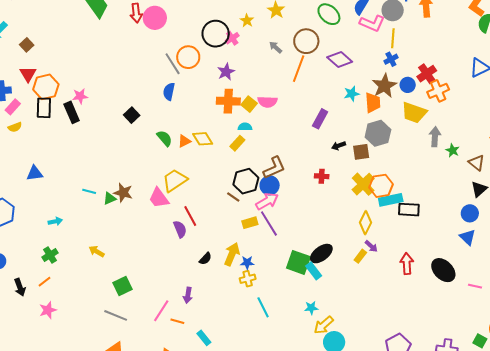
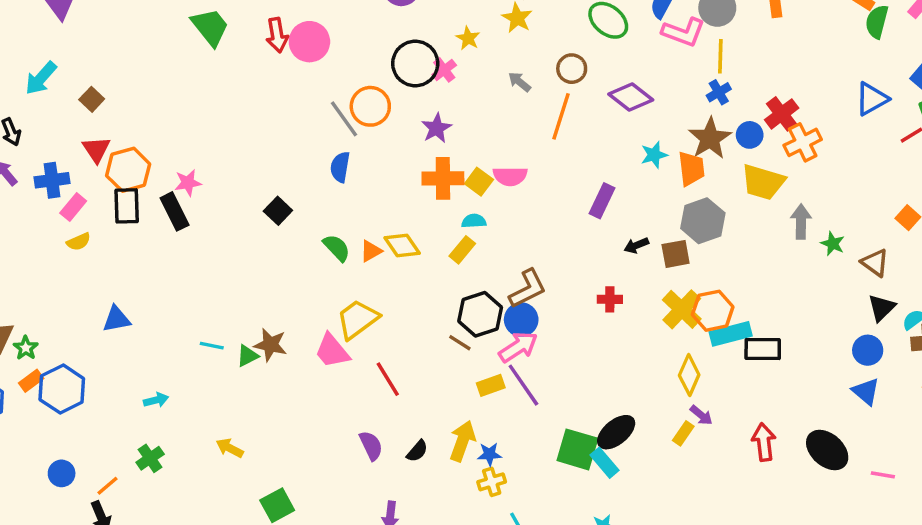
brown circle: (306, 41) -> (572, 69), size x0.7
purple semicircle: (180, 229) -> (371, 446), moved
orange line: (44, 282) -> (107, 486), moved

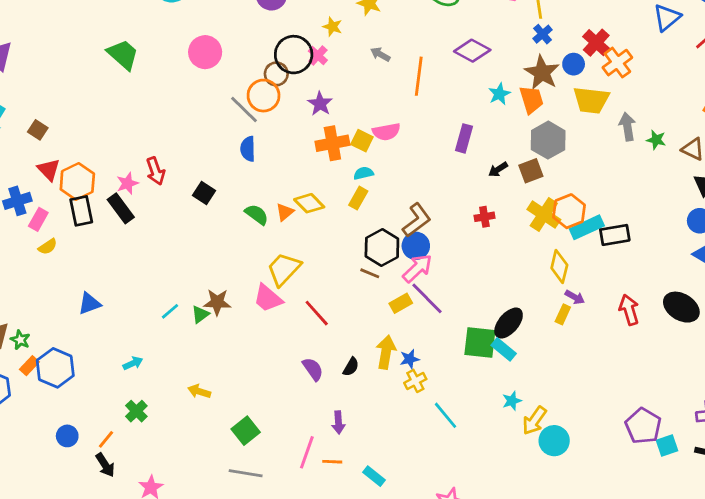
red arrow: (277, 35) -> (156, 171), moved
brown circle: (572, 69) -> (276, 74), moved
cyan line: (212, 346) -> (170, 311), turned -42

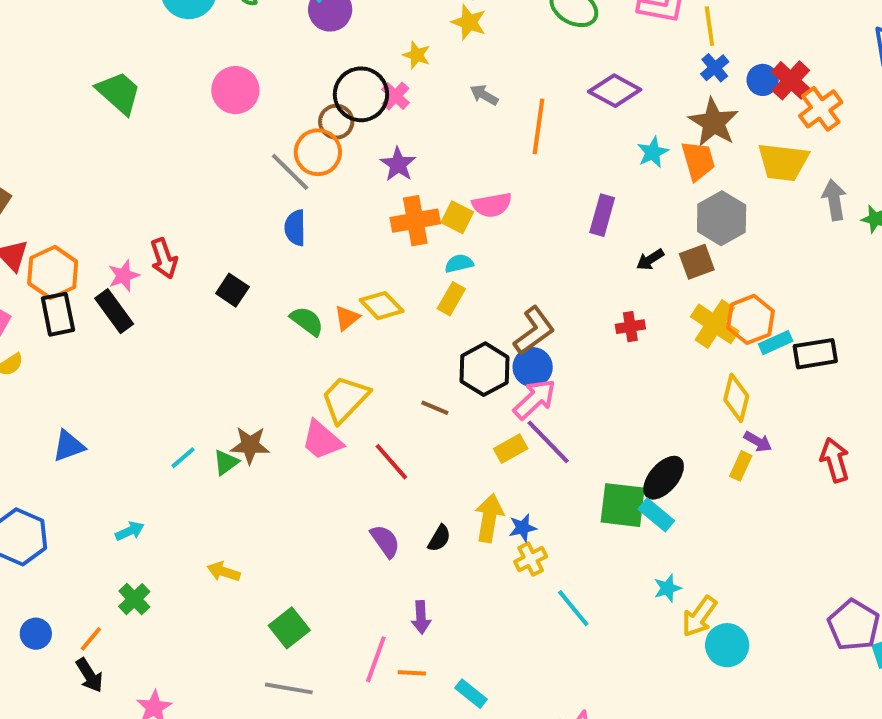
blue circle: (574, 64) -> (763, 80), moved
cyan rectangle: (587, 227) -> (776, 343), size x0.7
brown line: (370, 273) -> (435, 408), moved

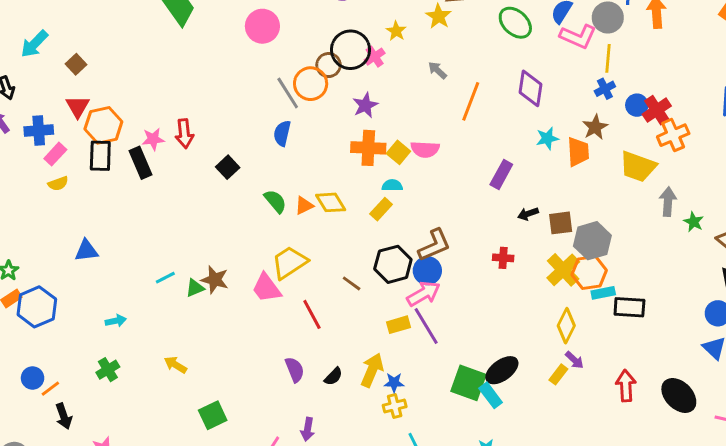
purple diamond: (615, 91) -> (530, 88), turned 57
brown star: (713, 122) -> (595, 127), size x0.7
gray hexagon: (722, 218) -> (592, 241), moved
orange line: (91, 639) -> (50, 389), moved

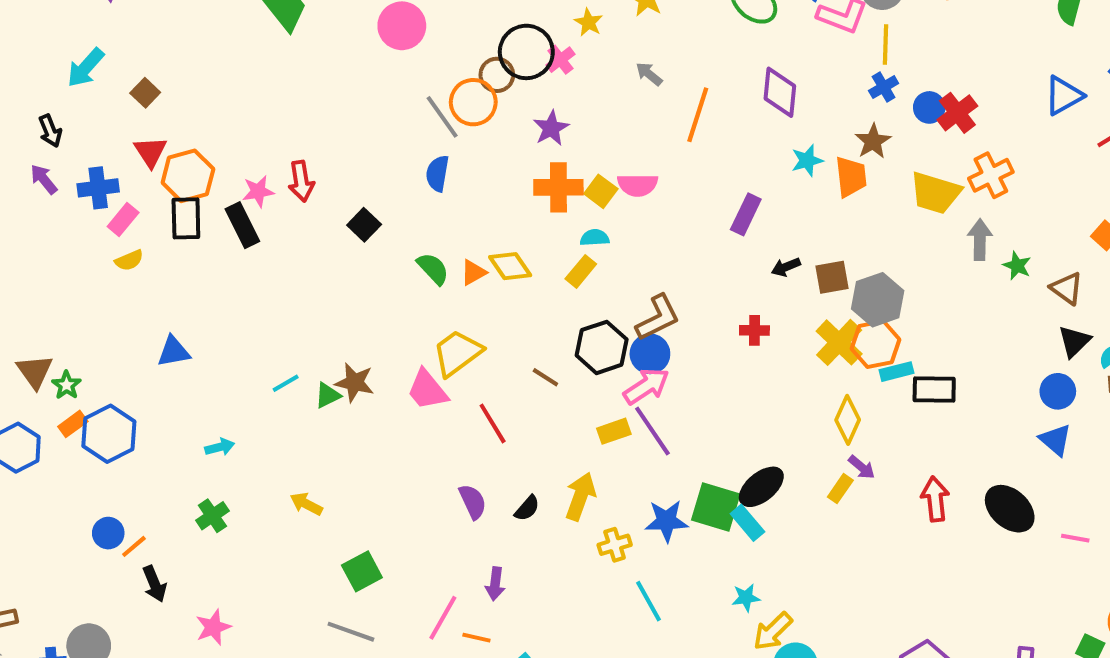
orange cross: (673, 135) -> (991, 175), moved
blue star: (394, 383) -> (666, 521), moved, size x1.5

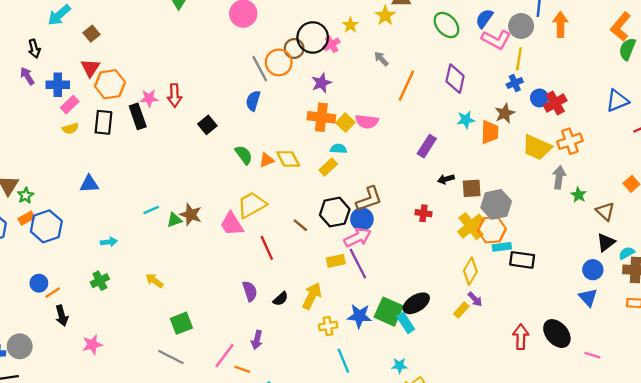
black rectangle: (186, 218) -> (103, 122), moved
red arrow: (935, 499) -> (521, 337), moved

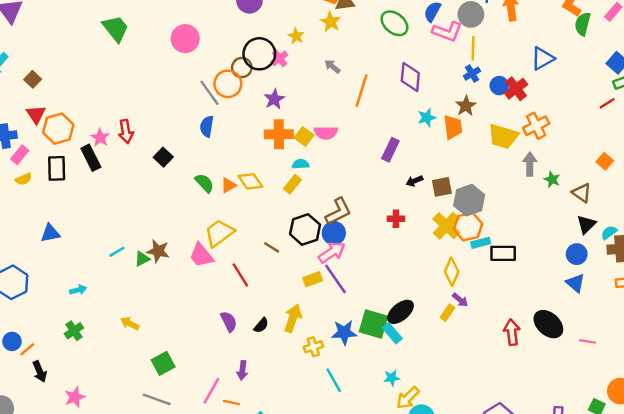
pink star: (149, 98) -> (100, 138), turned -30
blue triangle: (617, 101) -> (543, 58), moved

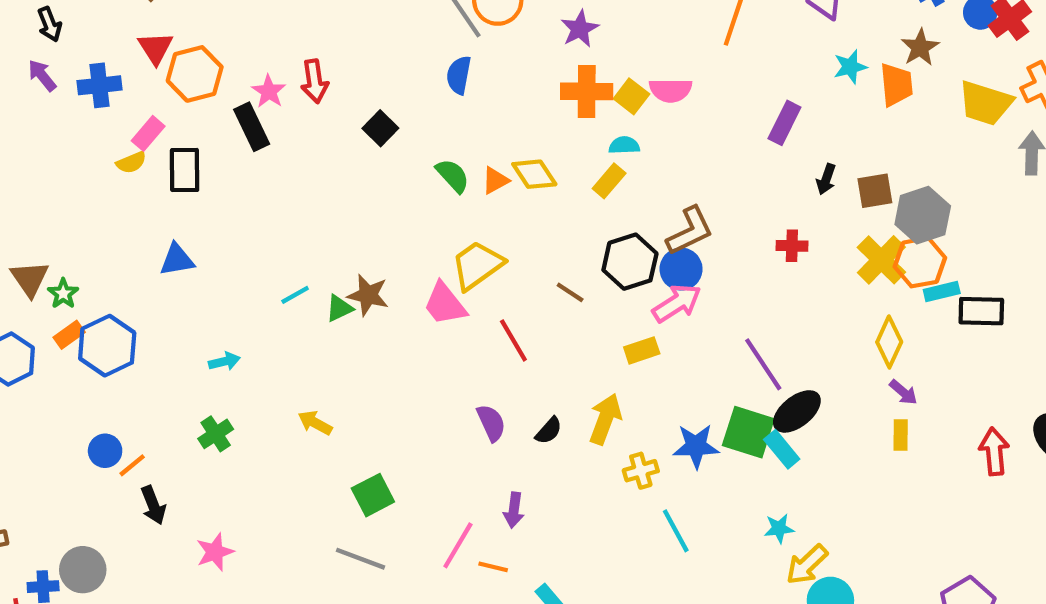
pink rectangle: (20, 155) -> (148, 133), moved
black rectangle: (57, 168) -> (185, 170), moved
black arrow: (414, 181) -> (826, 179), turned -49
purple line: (336, 279) -> (763, 364), moved
yellow rectangle: (448, 313) -> (901, 435), moved, turned -35

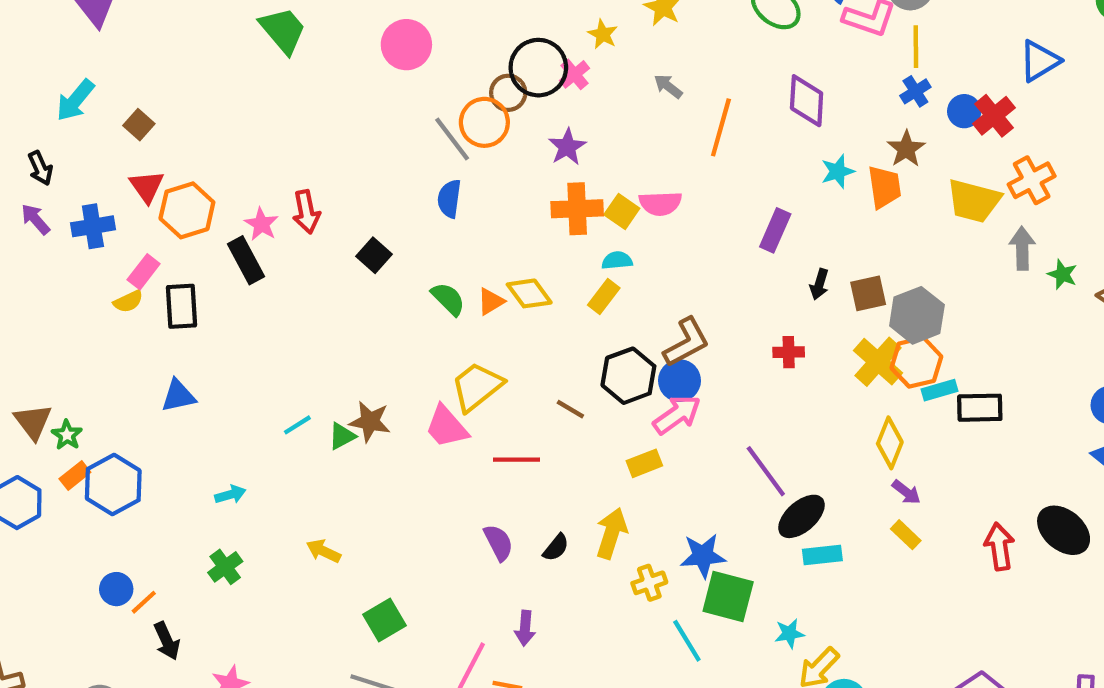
red line: (513, 340) -> (516, 460), turned -57
green square: (748, 432) -> (728, 597), moved
yellow rectangle: (901, 435) -> (906, 535), turned -44
cyan rectangle: (782, 449) -> (822, 555), moved, turned -54

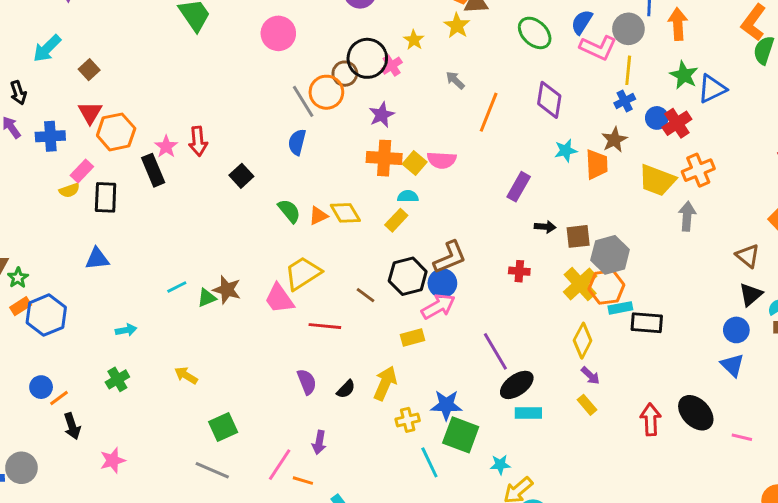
green star: (1062, 274) -> (684, 75), moved, size x1.4
black arrow: (819, 284) -> (545, 227), turned -108

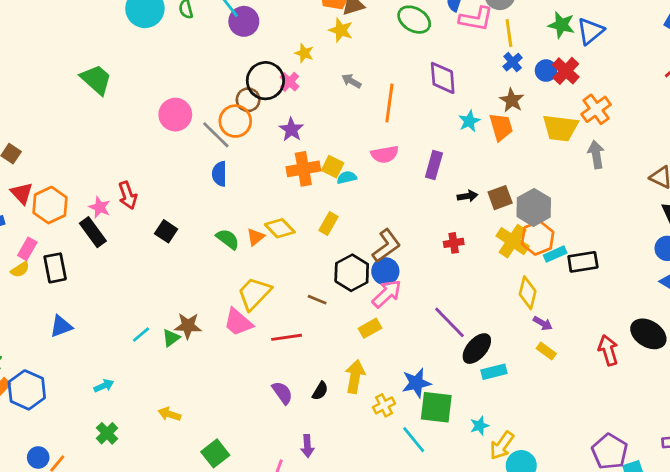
pink circle: (278, 33) -> (175, 115), moved
pink semicircle: (442, 160) -> (385, 154), moved
black square: (241, 176) -> (166, 231), moved
cyan semicircle: (408, 196) -> (347, 177), moved

